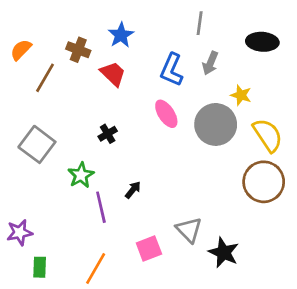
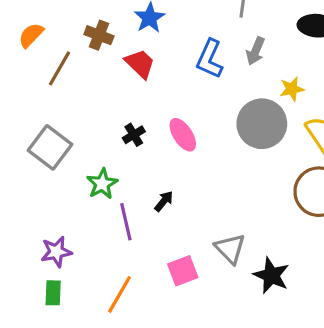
yellow star: (241, 95) -> (292, 89), turned -30
pink ellipse: (166, 114) -> (183, 135), moved
purple star: (20, 233) -> (56, 252), moved

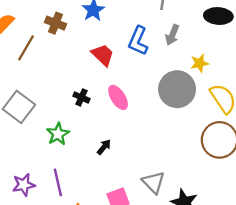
red trapezoid: (140, 64) -> (103, 55), moved
black cross: (134, 135) -> (81, 97), turned -35
purple line: (126, 222) -> (58, 182), moved

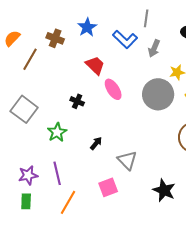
blue L-shape: (138, 41) -> (125, 39), moved, turned -70
pink ellipse: (118, 97) -> (113, 89), moved
gray triangle: (153, 182) -> (127, 160), moved

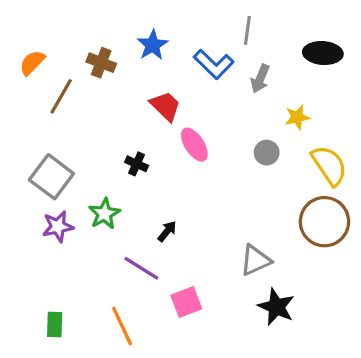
gray circle: (158, 94) -> (267, 153), size x0.5
gray triangle: (127, 160) -> (255, 260), moved, turned 50
purple line: (57, 173) -> (141, 268), moved, turned -45
purple star: (28, 175) -> (58, 226), moved
orange line: (68, 202) -> (122, 326), turned -55

